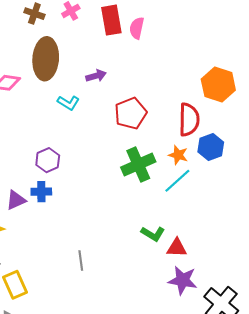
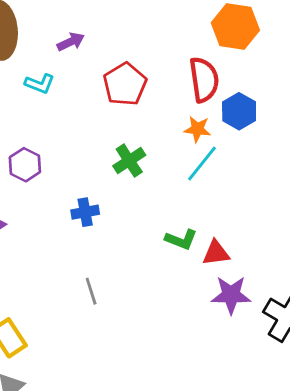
green cross: (138, 165) -> (129, 161), moved, size x0.7
blue cross: (41, 192) -> (85, 212), moved

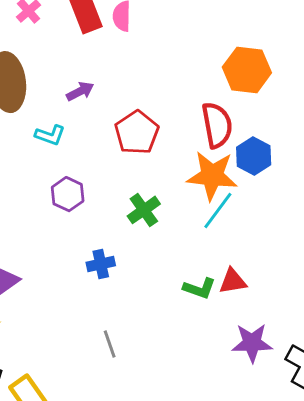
orange star: (197, 129) -> (212, 176), size x1.8
purple hexagon: (25, 165) -> (68, 194), moved
red triangle: (216, 253) -> (233, 281), moved

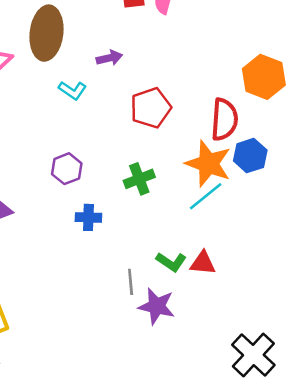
purple hexagon: (68, 194) -> (67, 169), moved
purple star: (252, 343) -> (157, 306), moved
gray line: (110, 344) -> (131, 282), moved

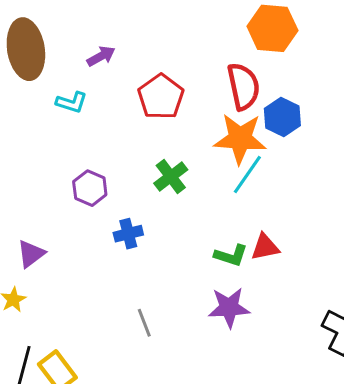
gray line: (131, 282) -> (144, 323), moved

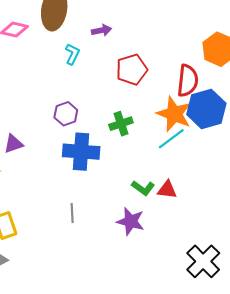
cyan L-shape: (72, 102) -> (72, 54), turned -100
blue hexagon: (282, 117) -> (206, 109), size x1.5
blue cross: (128, 234) -> (81, 152), size x1.8

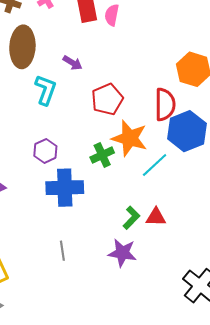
purple arrow: (101, 30) -> (73, 63), turned 48
cyan L-shape: (72, 54) -> (46, 90), size x1.4
orange star: (174, 114) -> (130, 138), moved
green L-shape: (143, 188) -> (131, 218), turned -75

